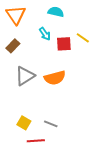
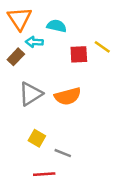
cyan semicircle: (56, 12) -> (57, 26), moved
cyan arrow: (45, 34) -> (34, 42), moved, turned 128
yellow square: (24, 123) -> (37, 138), moved

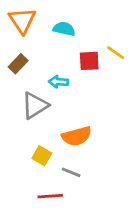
cyan arrow: (34, 42) -> (59, 82), moved
orange semicircle: (68, 96) -> (77, 136), moved

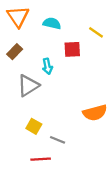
yellow line: (116, 53) -> (96, 32), moved
cyan arrow: (59, 82) -> (47, 66), turned -105
orange semicircle: (77, 136) -> (95, 113), moved

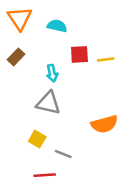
yellow line: (96, 32) -> (106, 59), moved, turned -42
gray triangle: (28, 86) -> (48, 103), moved, turned 45

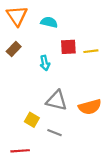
gray triangle: (48, 103) -> (57, 100), moved
red line: (45, 175) -> (20, 151), moved

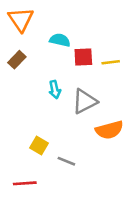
cyan semicircle: (49, 22) -> (60, 40), moved
cyan arrow: (45, 63) -> (55, 90), moved
gray triangle: (57, 100) -> (85, 101), moved, turned -40

